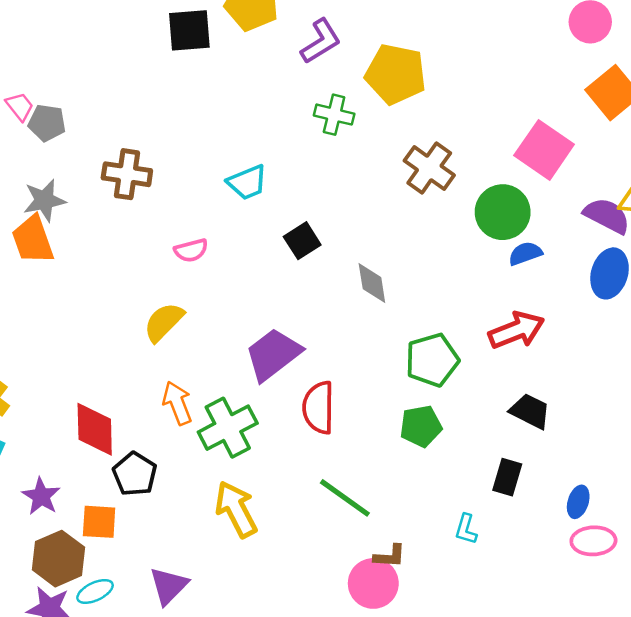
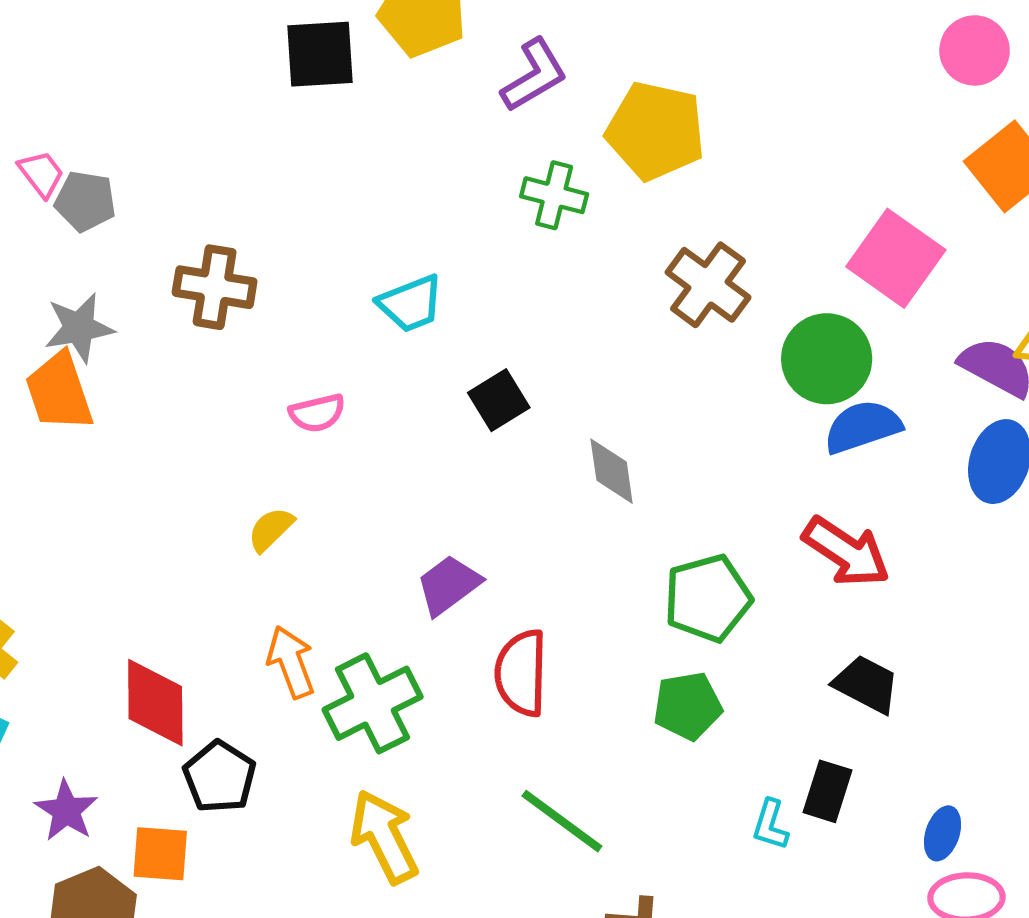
blue semicircle: (525, 253) -> (863, 427), size x1.4
yellow semicircle: (164, 322) -> (271, 529), size x0.7
red arrow: (516, 330) -> (846, 552), turned 54
purple trapezoid: (273, 354) -> (448, 585), size x0.7
cyan L-shape: (466, 529) -> (770, 825), moved

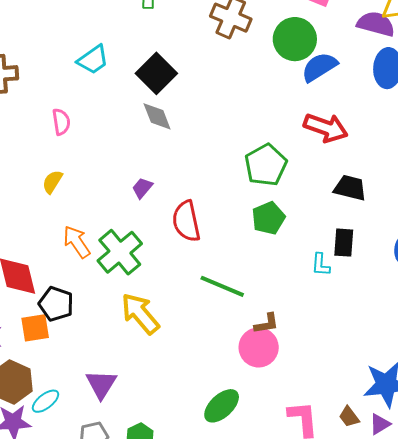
black square: (499, 400) -> (156, 73), moved, size x1.4
pink semicircle: (317, 413) -> (61, 122), turned -72
gray diamond: (612, 471) -> (157, 116), moved
purple trapezoid: (448, 585) -> (142, 188), size x0.7
orange square: (160, 854) -> (35, 328), moved

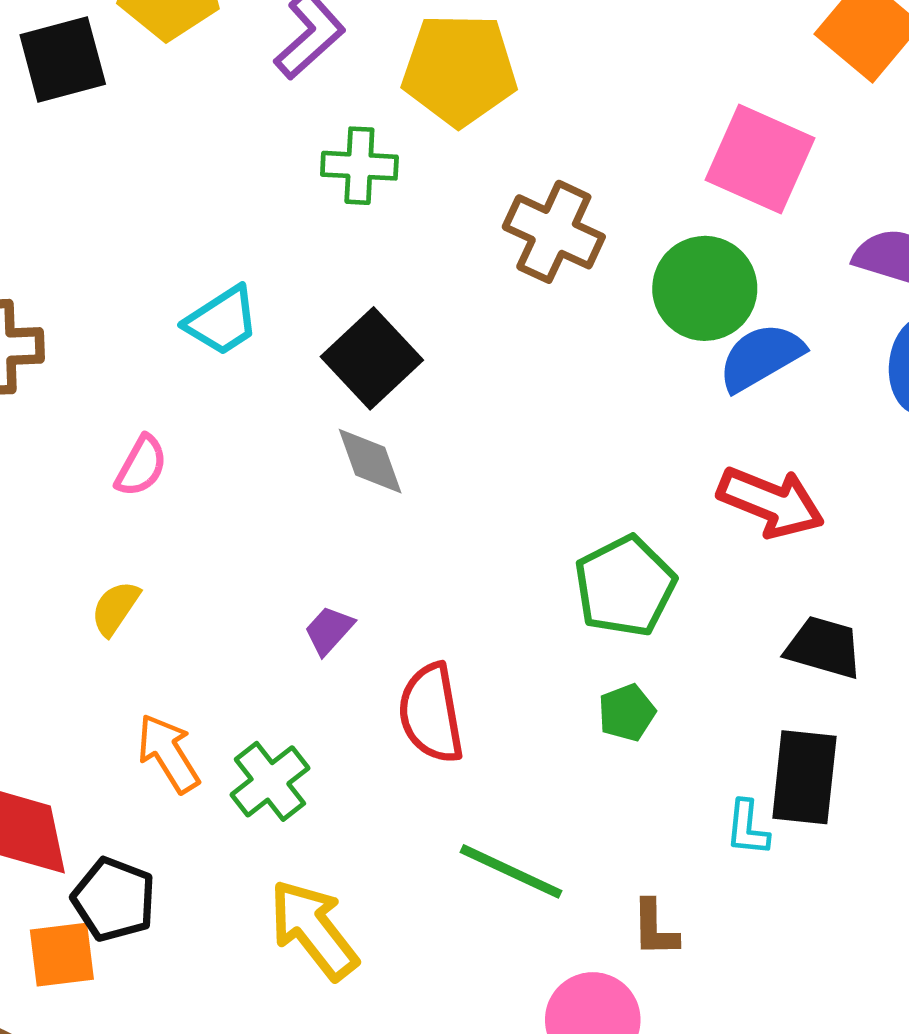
pink semicircle: (61, 122) -> (141, 466), turned 36
green pentagon: (268, 218) -> (627, 713), size x0.7
black rectangle: (344, 243) -> (804, 777), size x1.4
green cross: (120, 252) -> (270, 781), size x0.7
brown L-shape: (267, 324) -> (655, 928), moved, turned 96

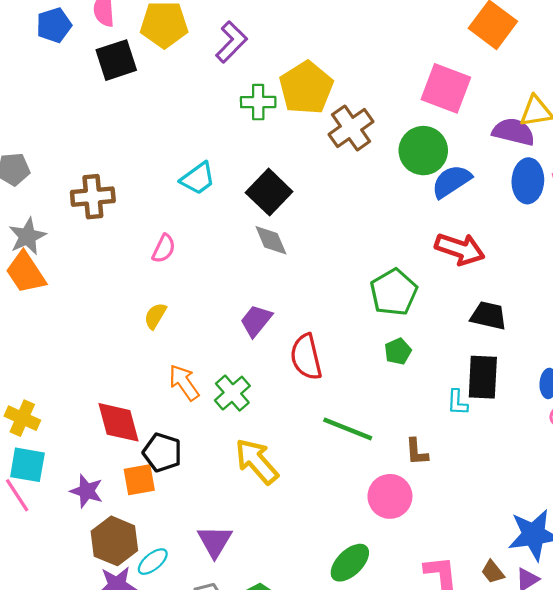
yellow pentagon: (459, 70) -> (306, 88), moved, turned -30
brown cross: (554, 232) -> (351, 128), turned 33
purple trapezoid: (329, 630) -> (256, 321), size x1.4

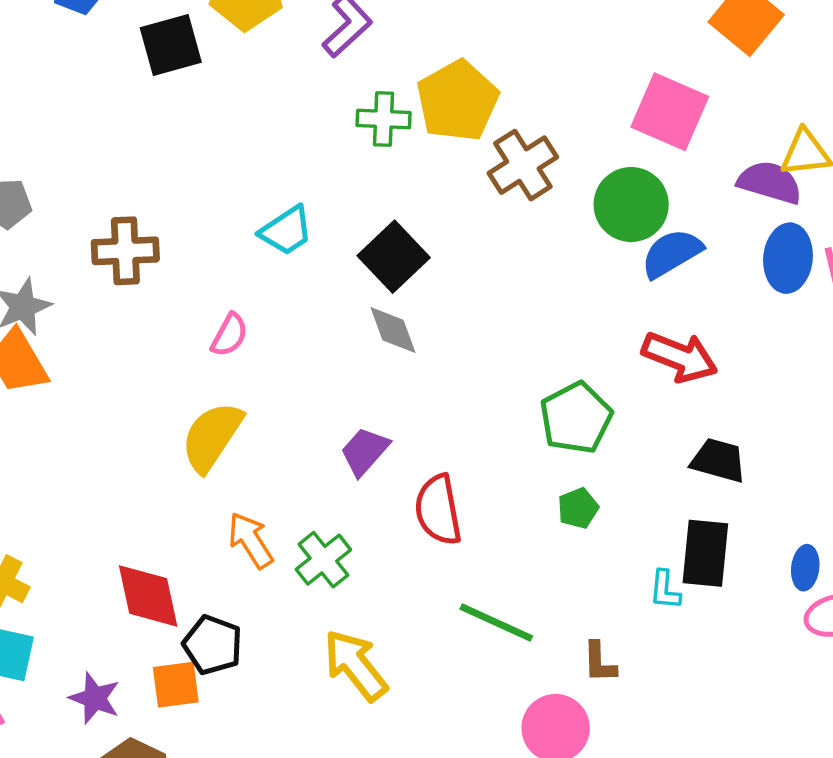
yellow semicircle: (155, 316) -> (212, 437), size x1.8

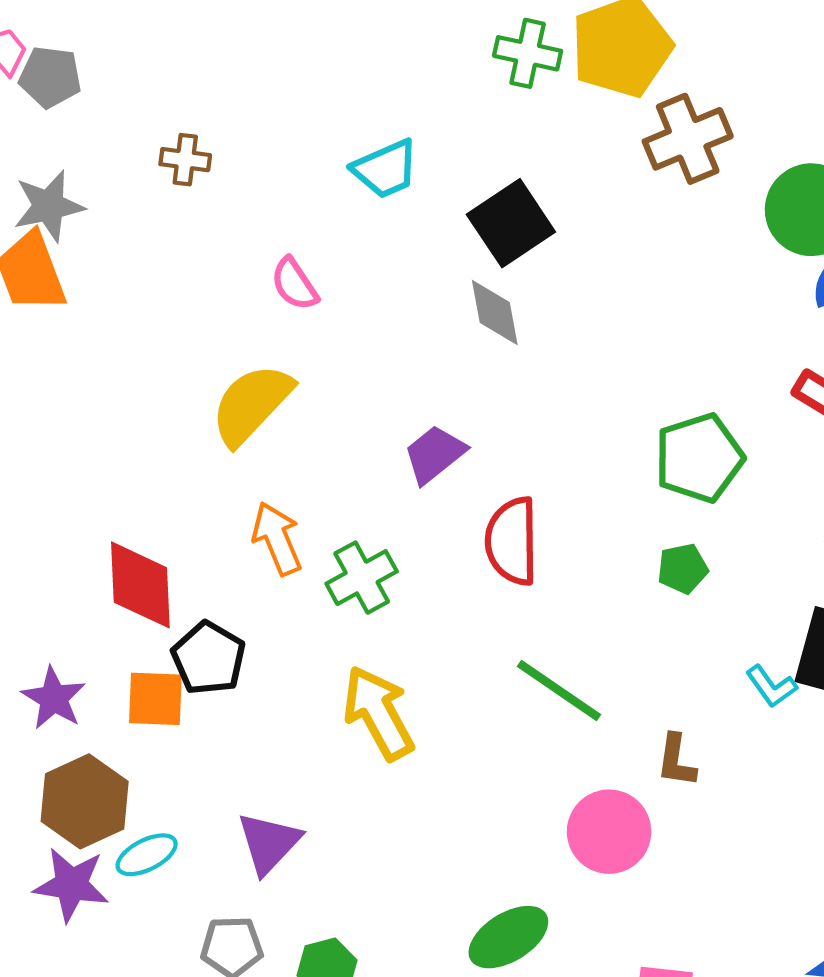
brown cross: (125, 251) -> (185, 160), size x0.6
pink semicircle: (229, 335) -> (294, 284), turned 108
cyan L-shape: (665, 590) -> (771, 686), turned -51

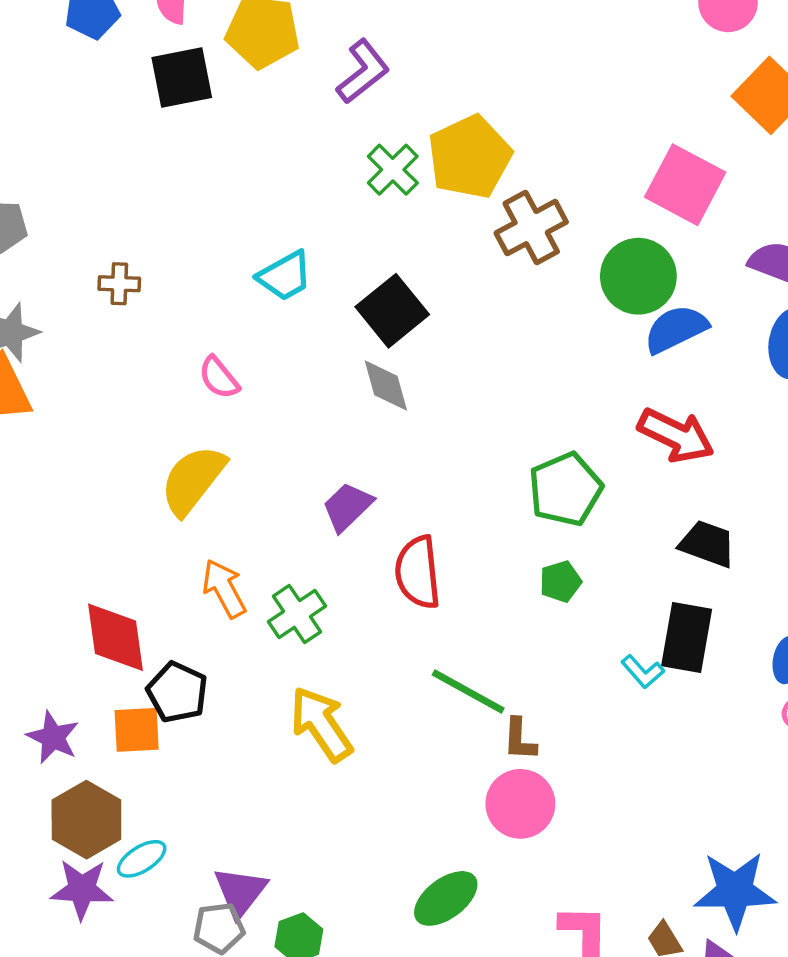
green cross: (528, 53) -> (393, 170), turned 38
brown L-shape: (676, 761) -> (520, 739), moved
purple triangle: (269, 843) -> (240, 892), moved

